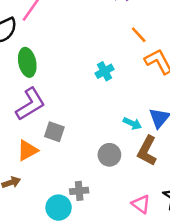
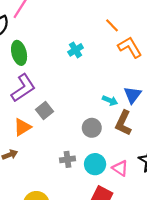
cyan cross: (104, 71) -> (76, 50), moved
gray square: (54, 132) -> (44, 110), turned 35
cyan circle: (59, 208) -> (95, 164), moved

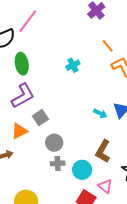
brown L-shape: (123, 123) -> (103, 151), moved
gray circle: (92, 128) -> (54, 143), moved
pink triangle: (120, 168) -> (105, 186), moved

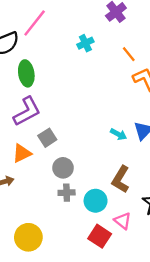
cyan cross: (73, 65) -> (85, 43), moved

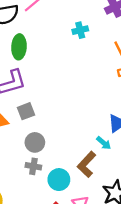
cyan arrow: (118, 134) -> (104, 143), moved

